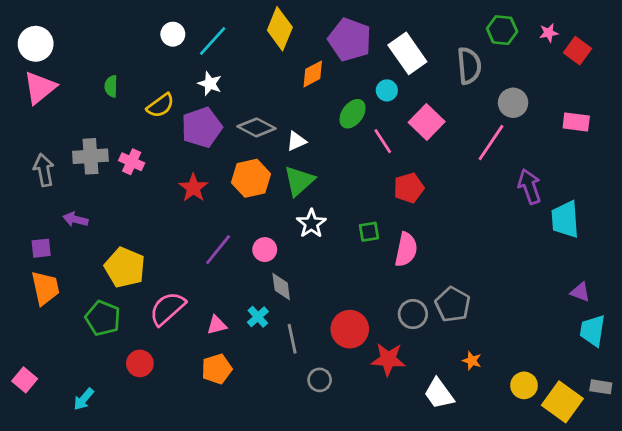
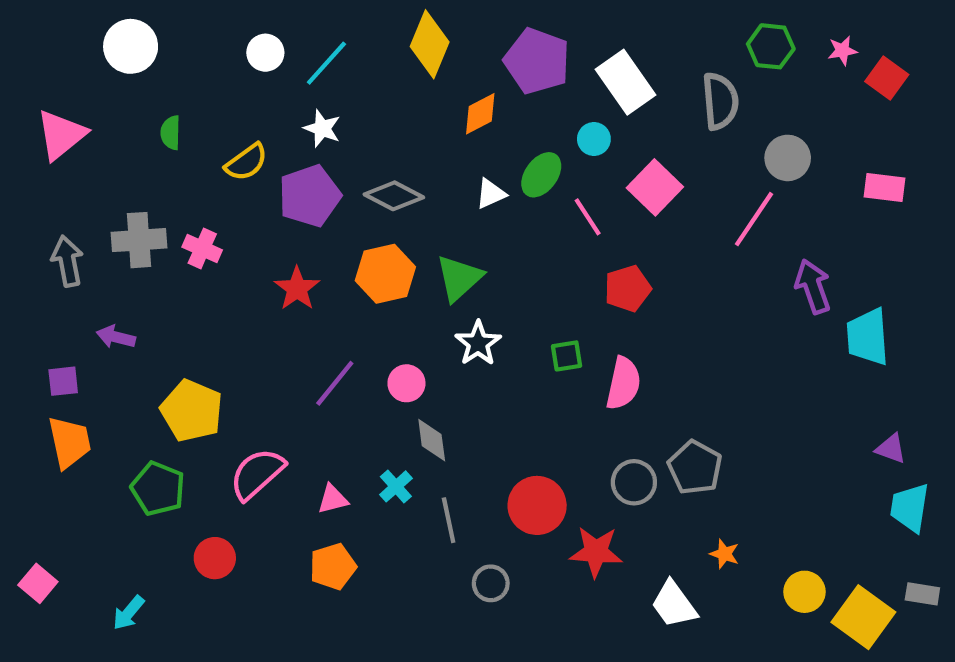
white circle: (36, 44) -> (131, 46), moved
white triangle: (296, 141) -> (491, 194), moved

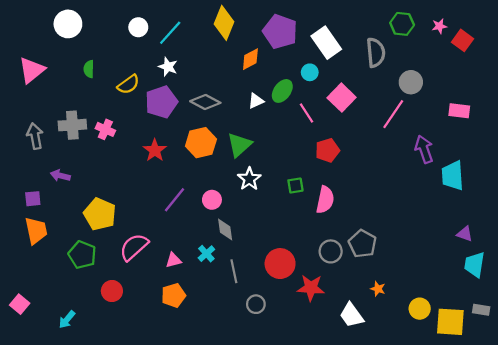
pink rectangle: (885, 187) -> (459, 111), moved
yellow square: (863, 617) -> (450, 322), turned -32

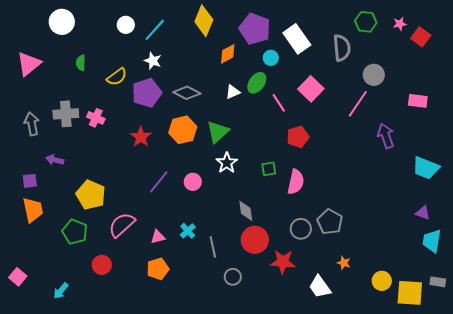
cyan circle: (310, 72) -> (271, 58), moved
cyan trapezoid: (453, 176) -> (426, 168), moved, turned -64
gray diamond: (225, 229) -> (246, 211), moved

